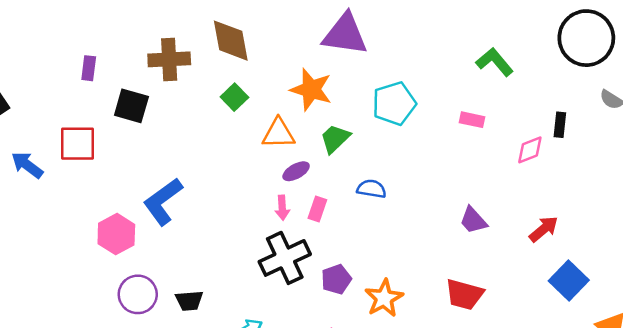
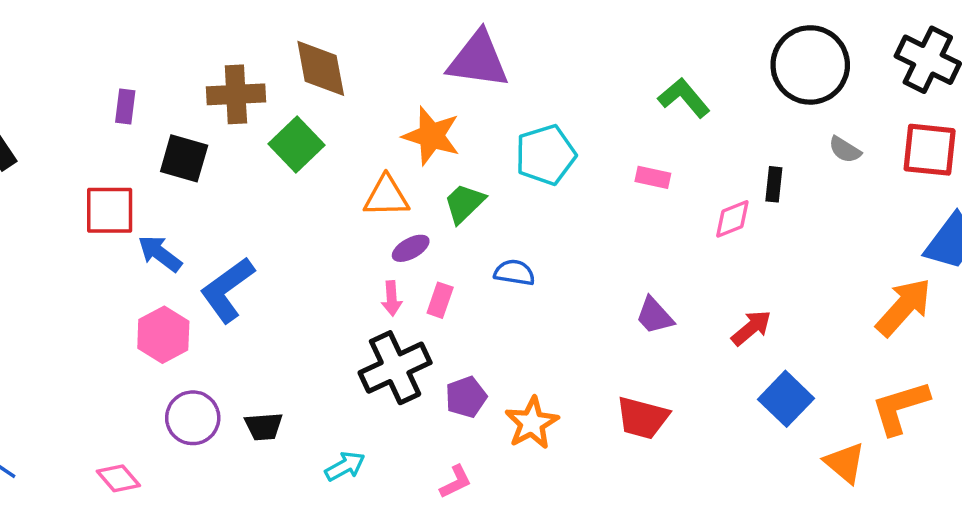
green square: (234, 97) -> (296, 145), moved, size x1.4
blue arrow: (27, 165) -> (160, 253), moved

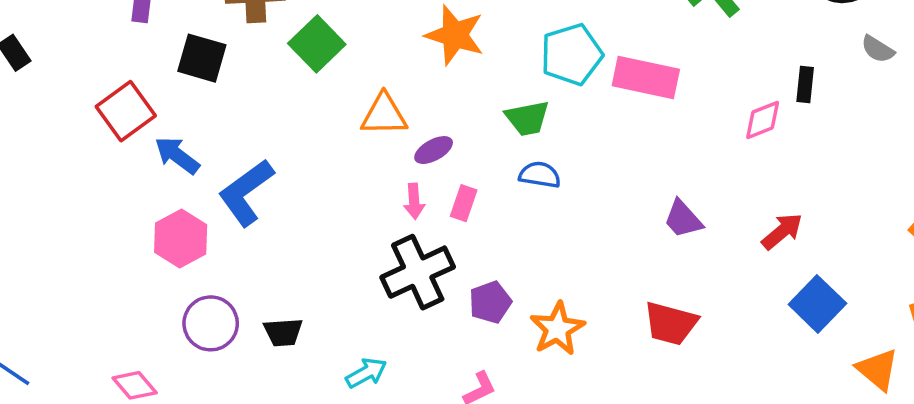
pink rectangle: (653, 177) -> (646, 77), moved, size x1.8
orange triangle: (386, 196) -> (384, 115), moved
green trapezoid: (464, 203) -> (527, 118), moved, turned -147
red square: (110, 210) -> (126, 111), turned -36

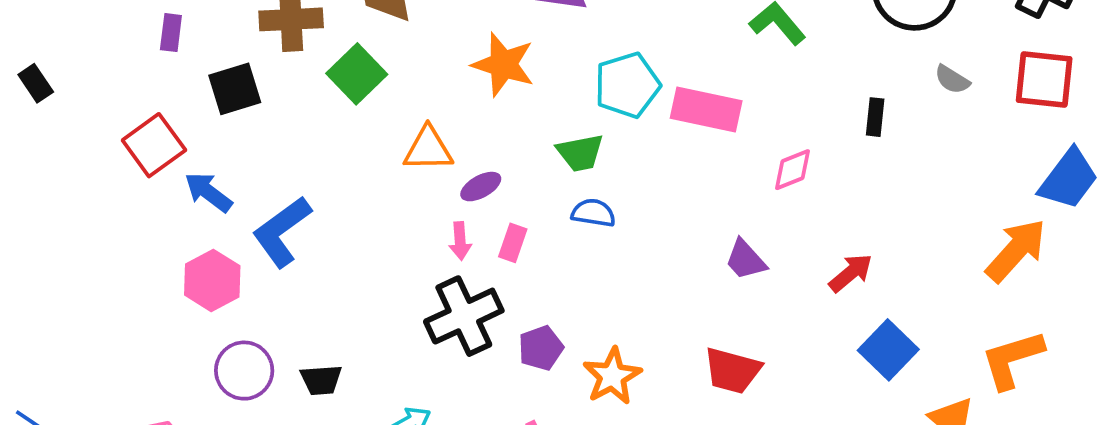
black square: (202, 58) -> (235, 89), turned -33
pink diamond: (763, 120) -> (792, 170), moved

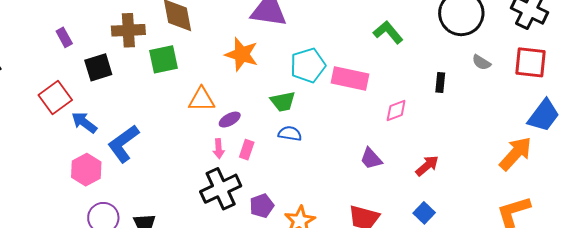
purple rectangle: (171, 33) -> (64, 37), turned -36
green square: (357, 74) -> (163, 59), turned 32
blue square: (888, 350) -> (424, 213), moved, size x0.7

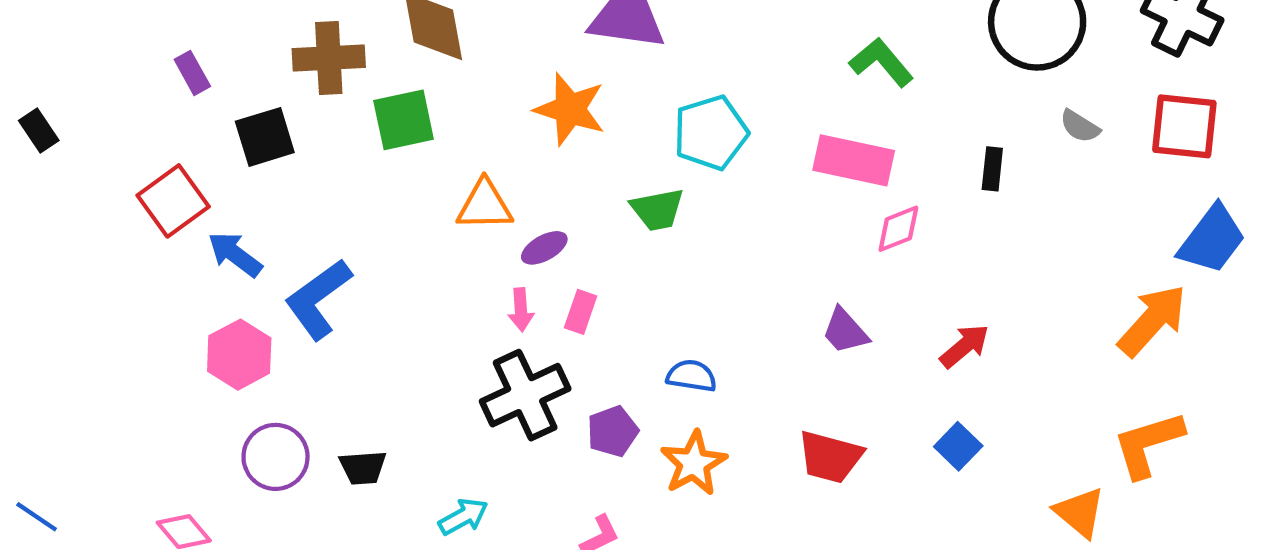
pink rectangle: (350, 78) -> (854, 160), moved
blue semicircle: (290, 134) -> (692, 376), moved

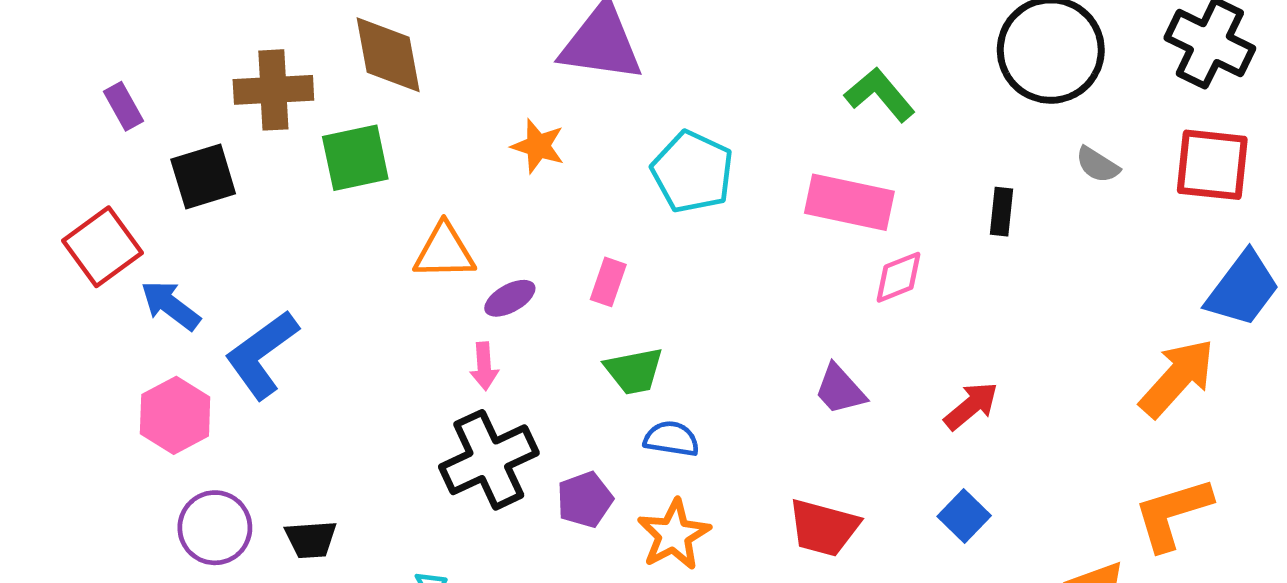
orange star: (570, 109) -> (538, 146), size x0.7
cyan pentagon: (711, 133) -> (693, 172), turned -30
green trapezoid: (657, 209) -> (634, 371), moved
pink rectangle: (581, 312) -> (608, 282), moved

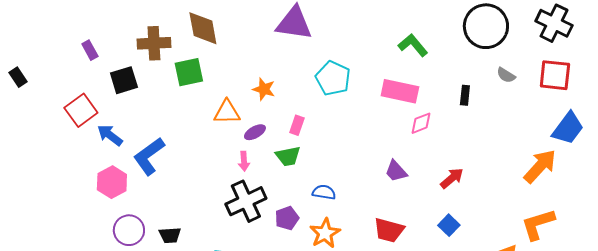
orange star: (538, 146) -> (264, 89), moved
green trapezoid: (634, 371) -> (288, 156), moved

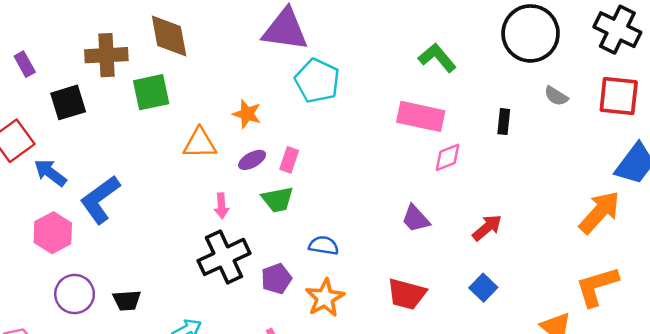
cyan pentagon: (333, 78) -> (317, 81), moved
purple ellipse: (255, 132) -> (252, 160), moved

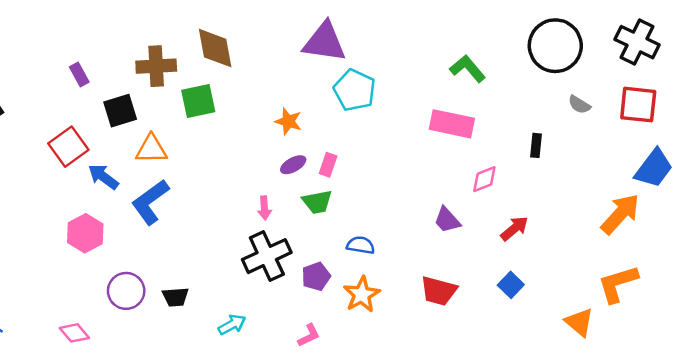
black rectangle: (504, 122) -> (536, 145), moved
orange triangle: (200, 143) -> (151, 149), moved
pink diamond: (448, 157) -> (484, 179), moved
pink hexagon: (53, 233) -> (85, 233), moved

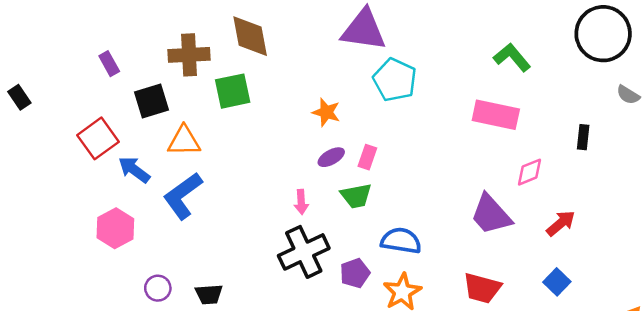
purple trapezoid: (447, 220) -> (491, 215), size x1.5
blue semicircle: (361, 245) -> (401, 241), size x1.4
purple circle: (126, 291) -> (158, 288), size x0.7

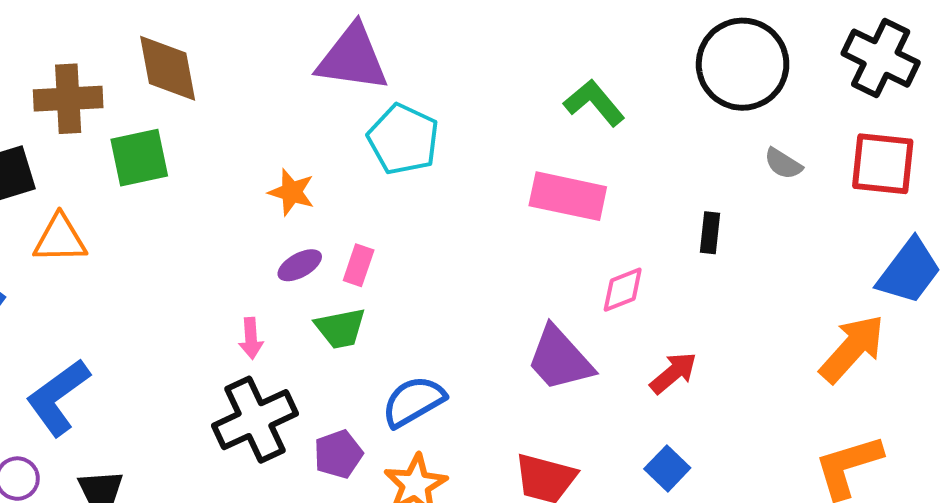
blue L-shape: (183, 196) -> (58, 397), moved
blue semicircle: (401, 241) -> (413, 401), turned -39

